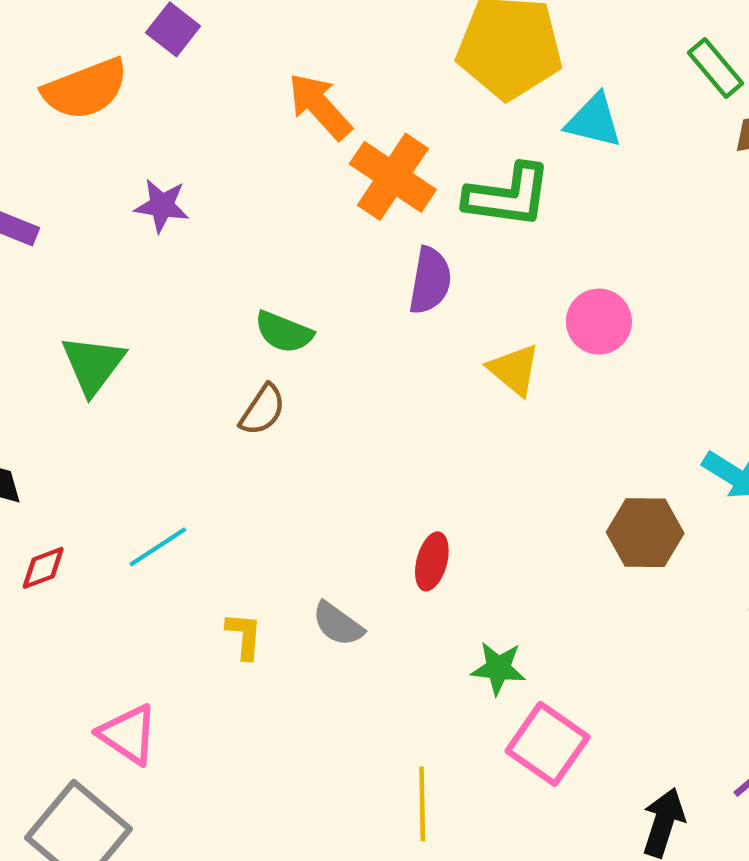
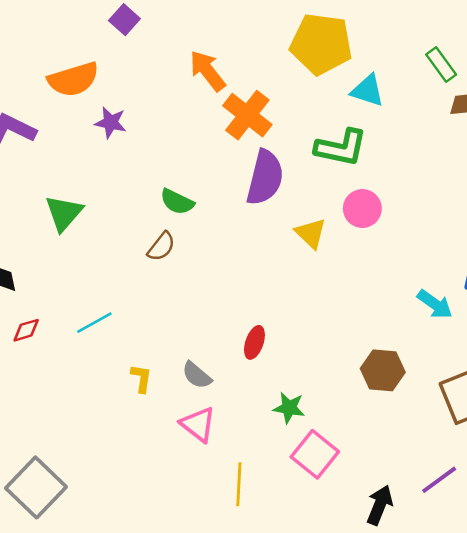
orange semicircle: (85, 89) -> (73, 79), moved
green L-shape: (508, 196) -> (341, 148), moved
purple semicircle: (430, 281) -> (265, 178), size x1.4
brown hexagon: (645, 533) -> (383, 370), moved
pink triangle: (128, 734) -> (198, 424), moved

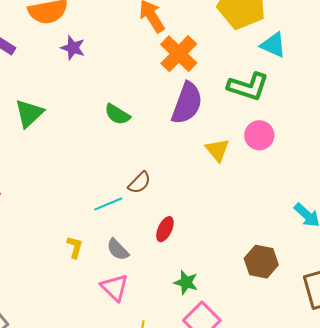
brown semicircle: (161, 247) -> (139, 183), moved
cyan line: (94, 323) -> (108, 204), moved

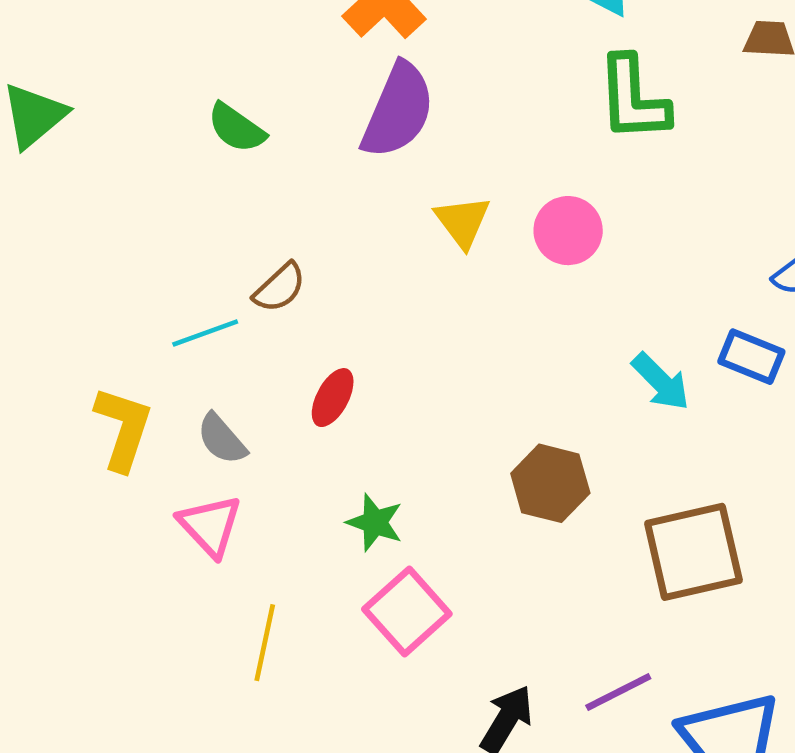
green L-shape: (248, 87) -> (633, 99), moved, turned 66
pink circle: (259, 135) -> (568, 231), moved
yellow L-shape: (75, 247) -> (123, 428), size x1.6

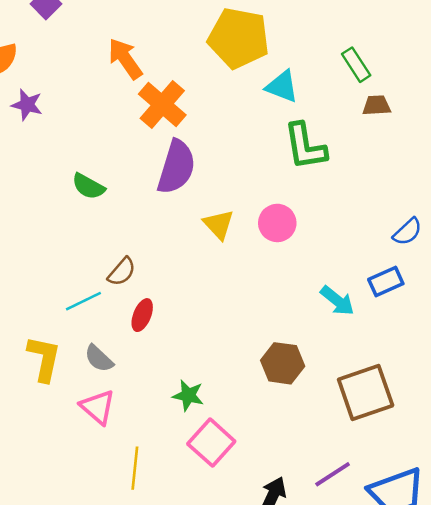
blue rectangle: (751, 357) -> (386, 281), turned -40
red ellipse: (333, 398) -> (142, 315), moved

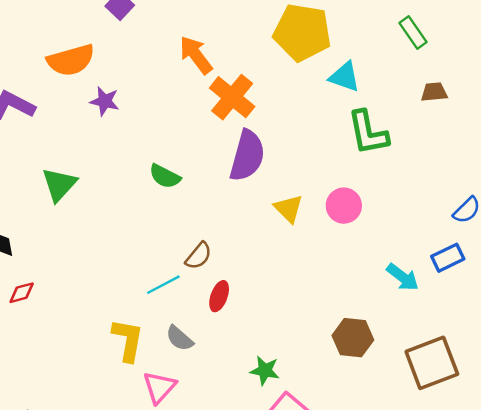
green rectangle: (356, 65) -> (413, 33), moved
pink triangle: (98, 407) -> (159, 387), moved, turned 33

